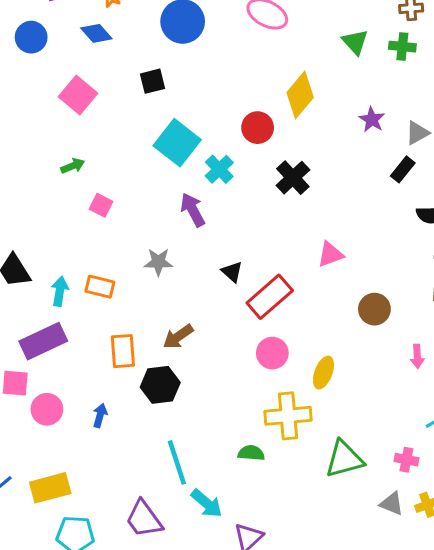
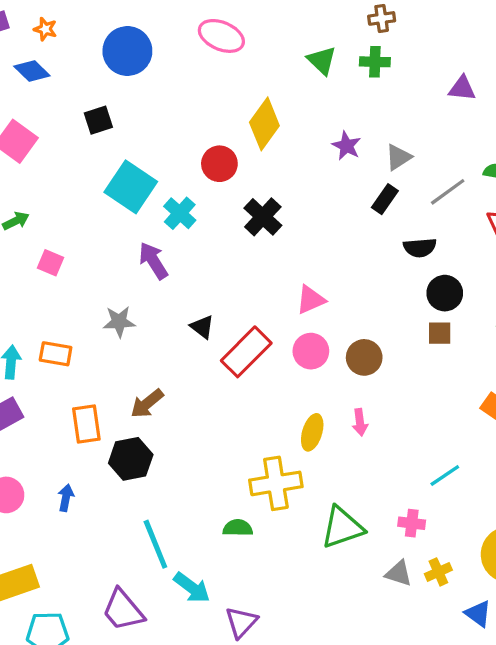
pink circle: (272, 353) -> (311, 351), moved
pink arrow: (417, 356) -> (360, 422), moved

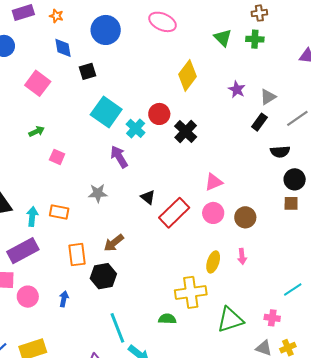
blue diamond: (32, 71) -> (63, 48), moved, turned 35
red circle: (219, 164) -> (159, 114), moved

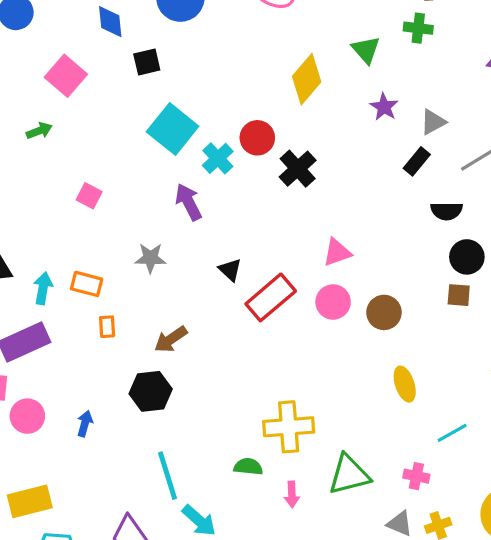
green triangle: (223, 38) -> (366, 50), moved
green arrow: (37, 131) -> (39, 131), moved
orange rectangle: (77, 255) -> (107, 327), moved, size x0.6
pink arrow: (242, 256) -> (292, 494), moved
yellow ellipse: (213, 262) -> (405, 384), moved, turned -40

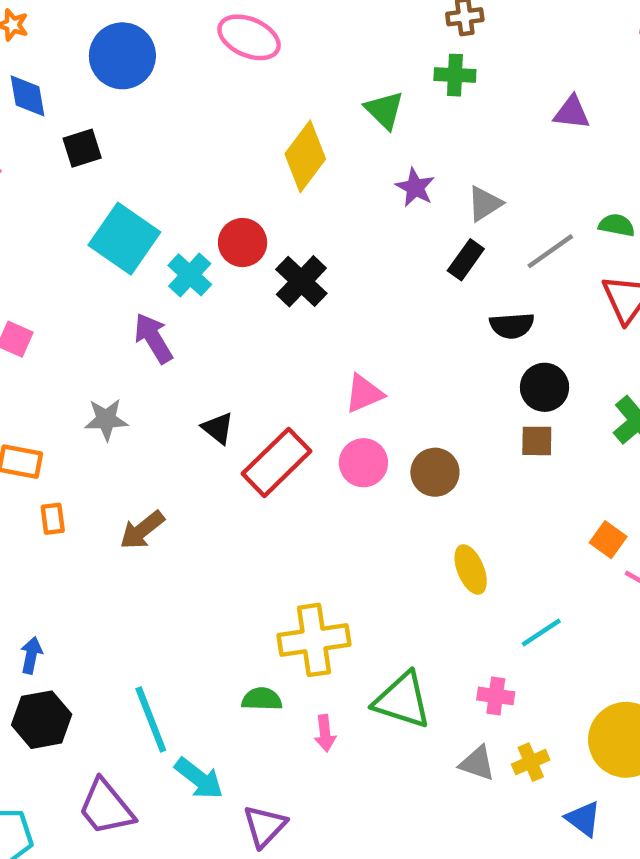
black hexagon: (151, 391) -> (42, 720), moved
green triangle: (349, 475) -> (402, 700), turned 36

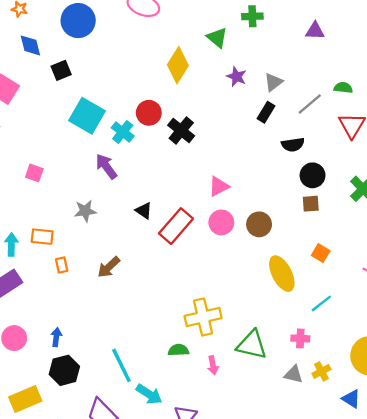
orange square: (608, 540) -> (321, 253), moved
yellow ellipse: (471, 569) -> (282, 274), size x1.4

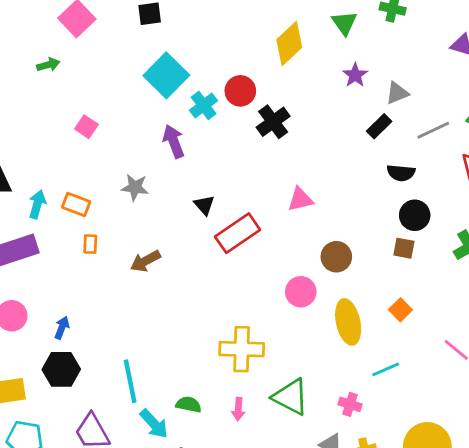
pink circle: (221, 222) -> (301, 292), moved
green semicircle: (178, 350) -> (189, 404), moved

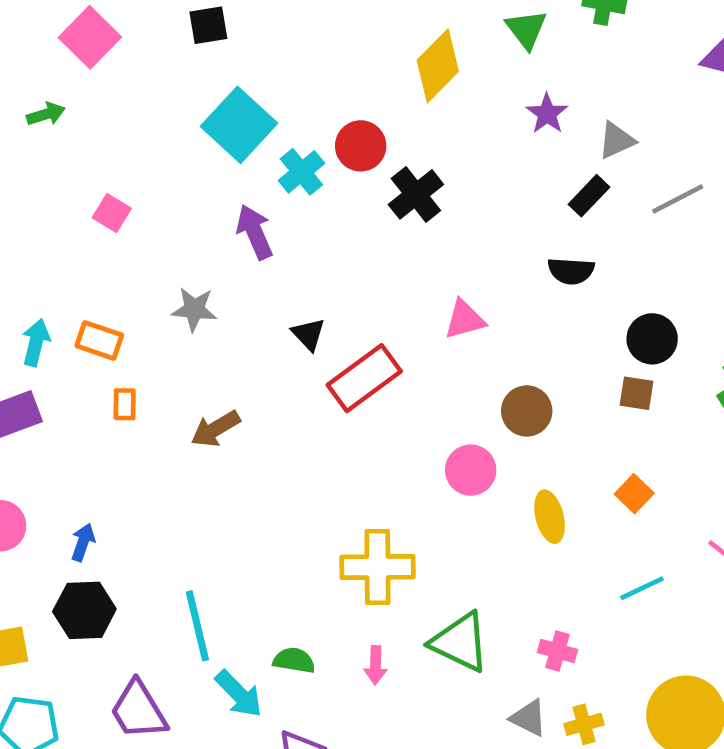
black semicircle: (401, 173) -> (571, 271), moved
yellow ellipse: (348, 322) -> (550, 517), size x0.7
cyan line: (386, 369) -> (642, 588), moved

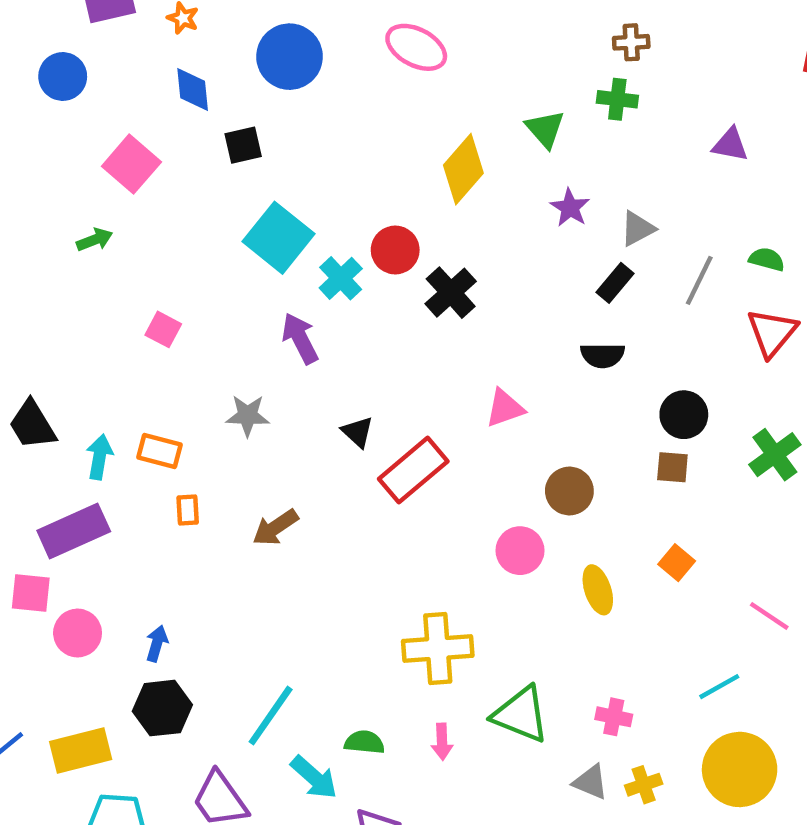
gray line: (678, 199) -> (699, 280), turned -33
cyan line: (642, 588) -> (719, 687), moved
cyan line: (197, 626) -> (271, 716), turned 52

